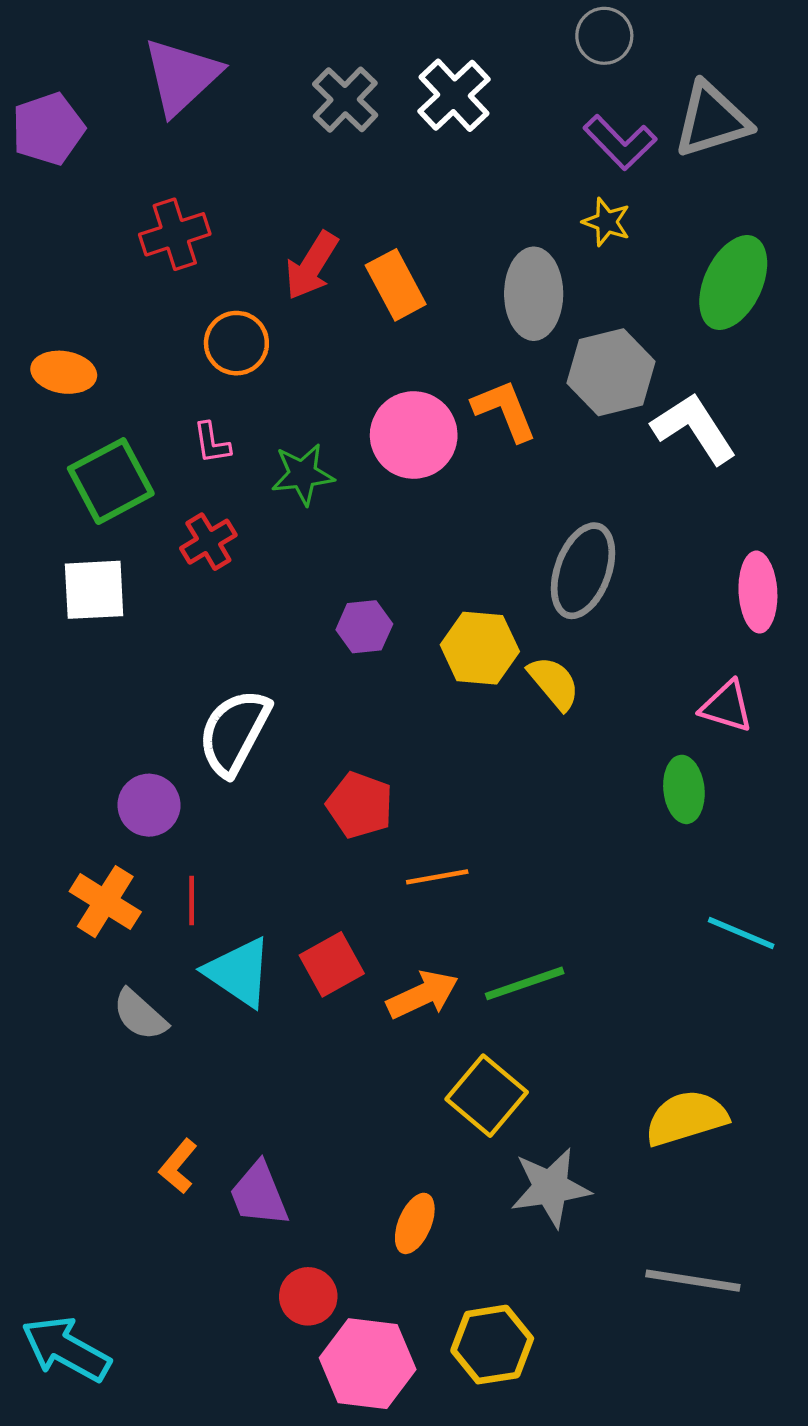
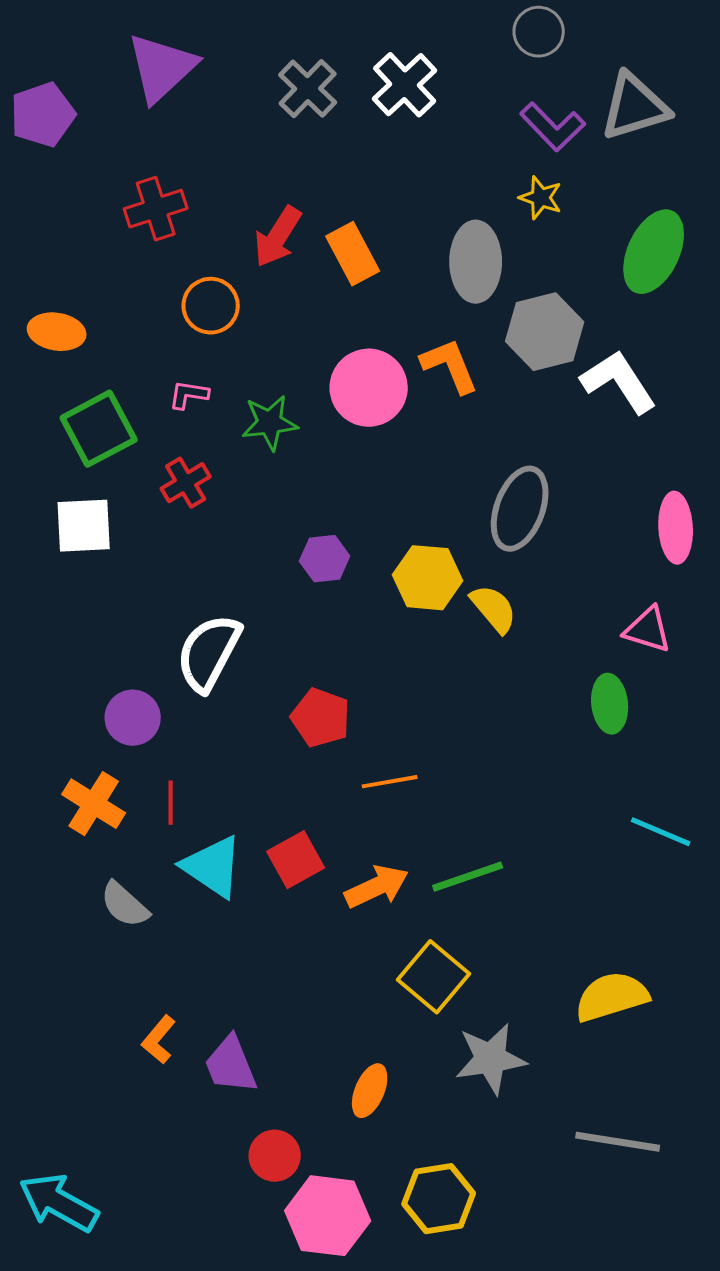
pink L-shape: (212, 443) -> (189, 395), turned 108

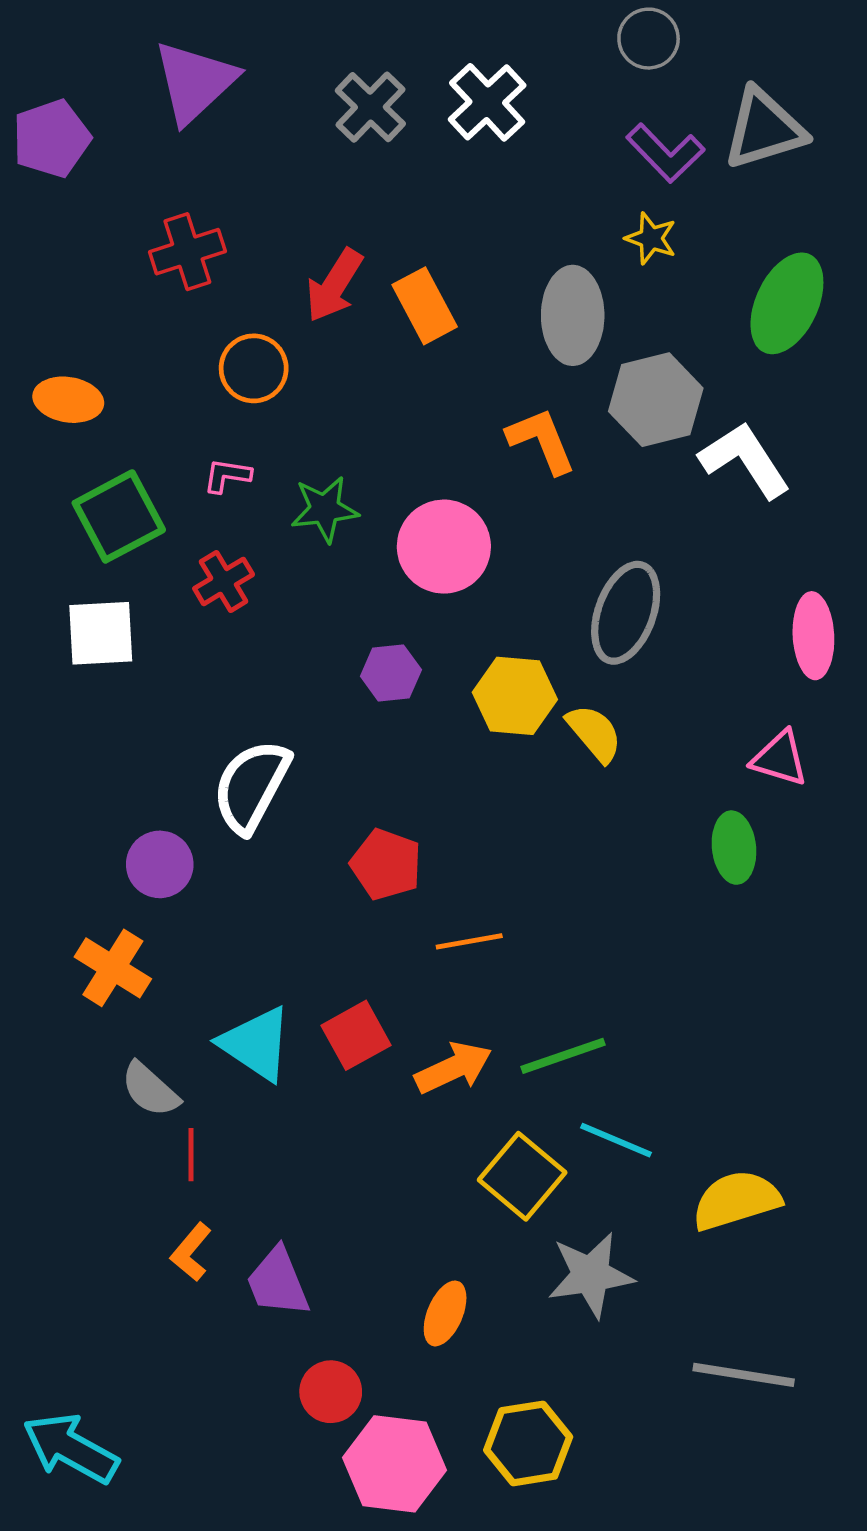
pink circle: (369, 388) -> (444, 547), moved
red line: (171, 803) -> (191, 1155), moved
cyan line: (661, 832) -> (616, 1140), moved

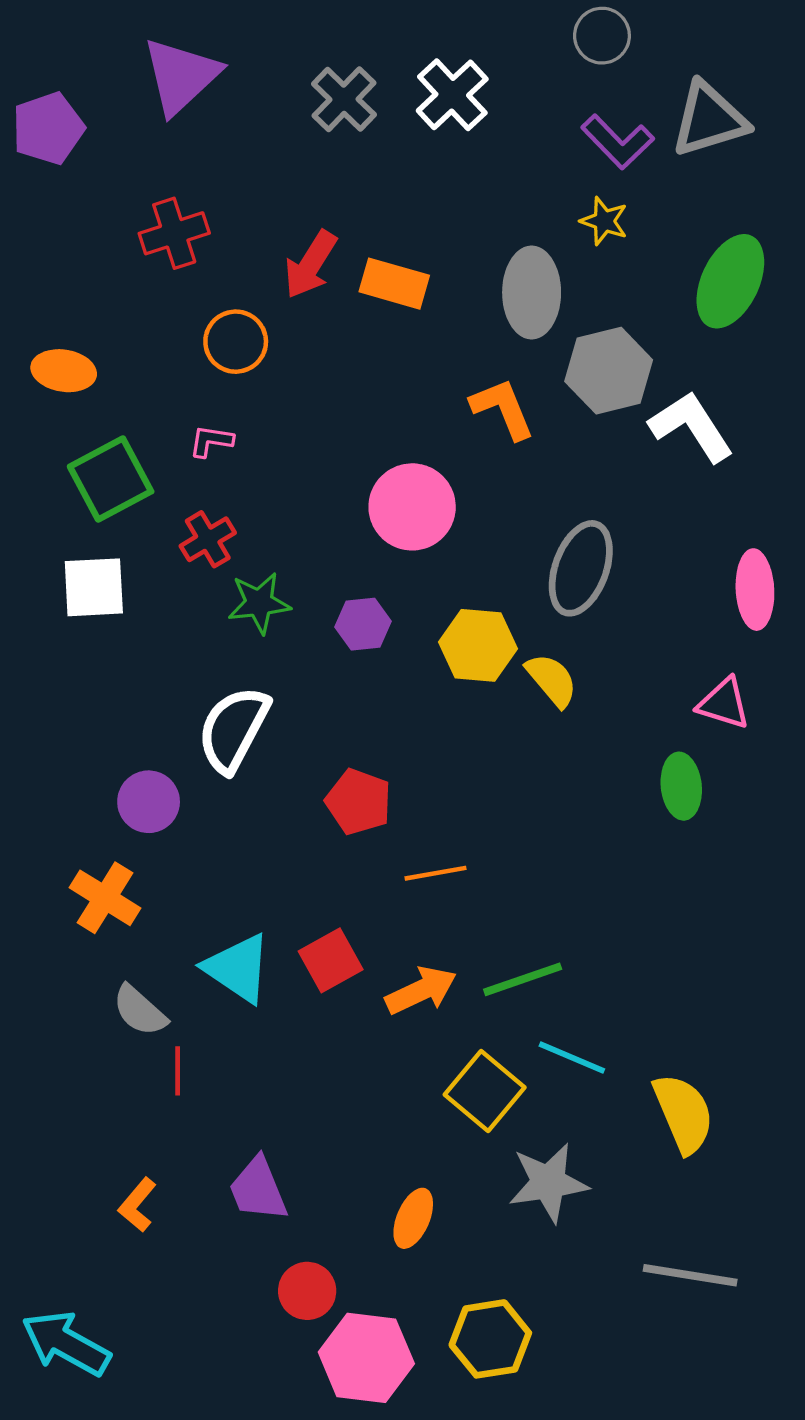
orange rectangle: (425, 306) -> (394, 284), turned -46
green star: (325, 509) -> (259, 603), moved
yellow semicircle: (736, 1200) -> (683, 1113), turned 84
orange L-shape: (191, 1252) -> (137, 1205), moved

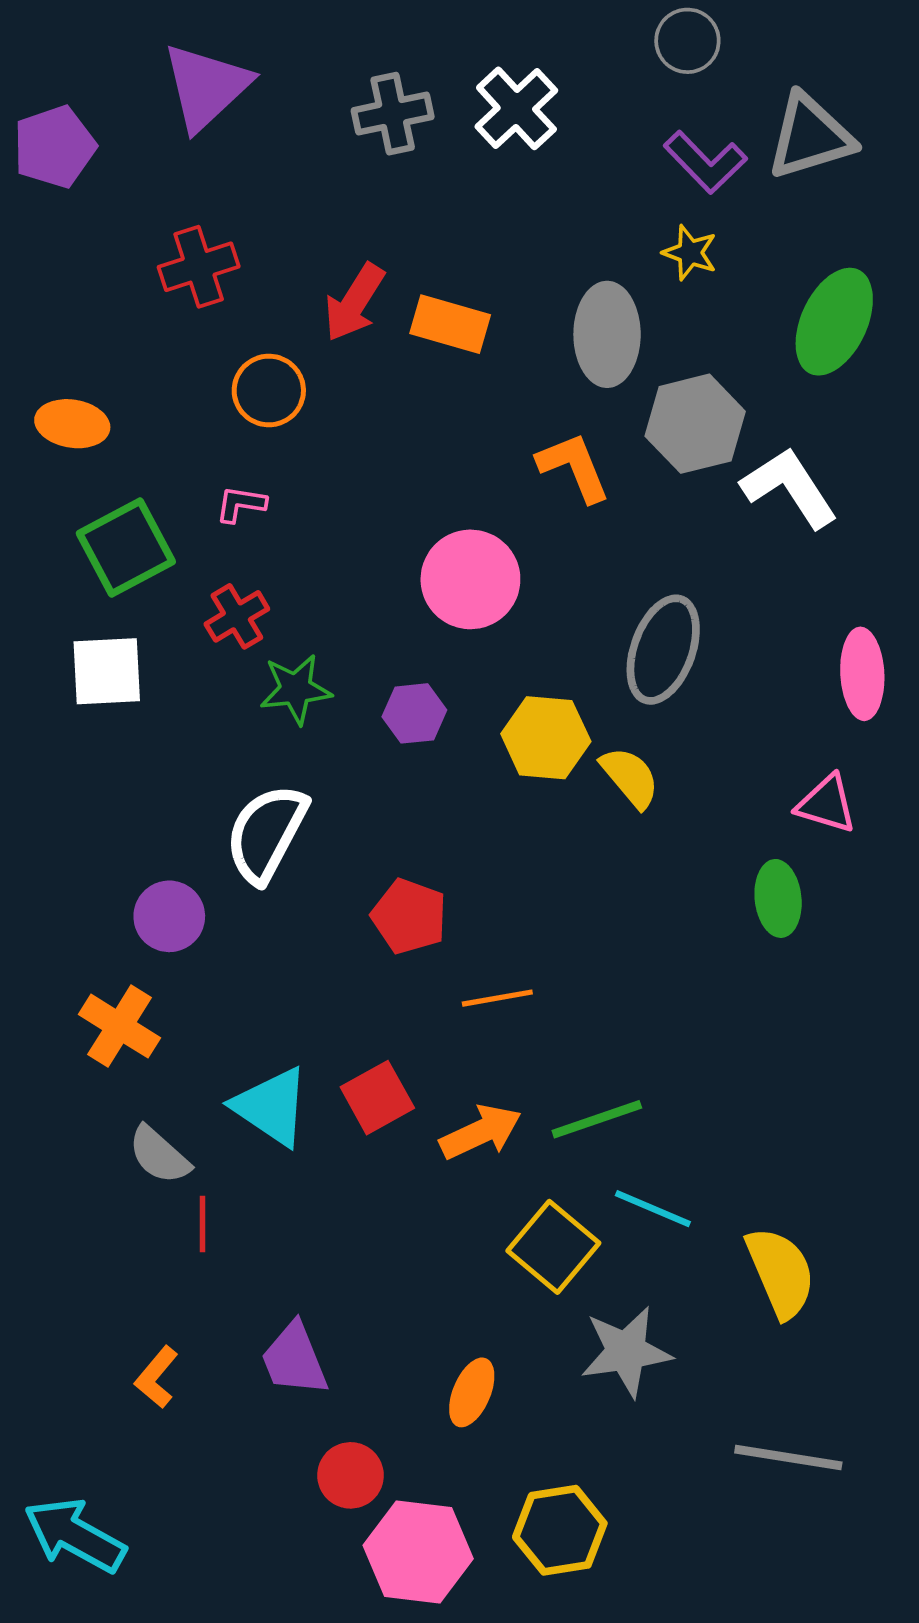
gray cross: (344, 99) -> (393, 114), turned 34

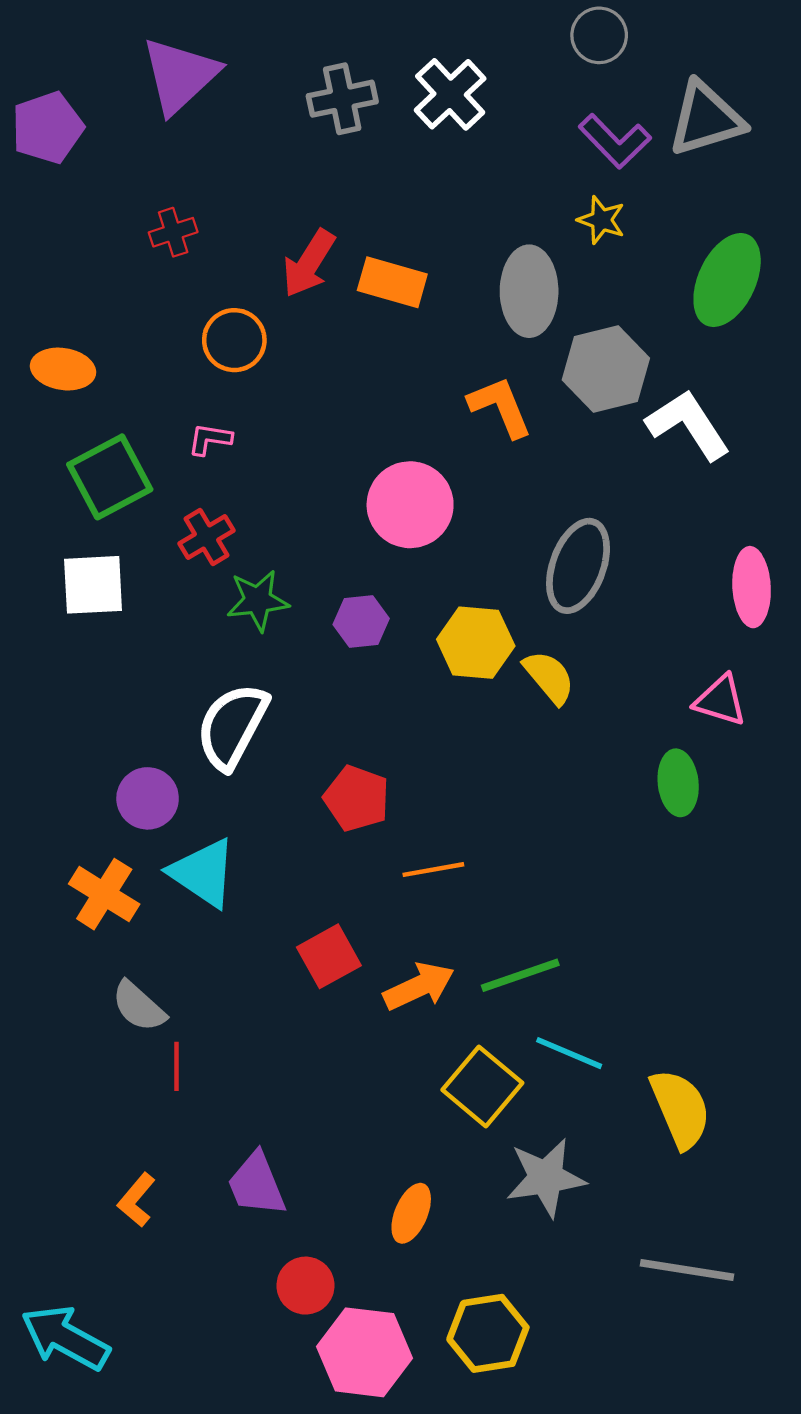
red cross: (199, 267) -> (173, 232), size x0.7
cyan triangle: (271, 1107) -> (203, 873), moved

